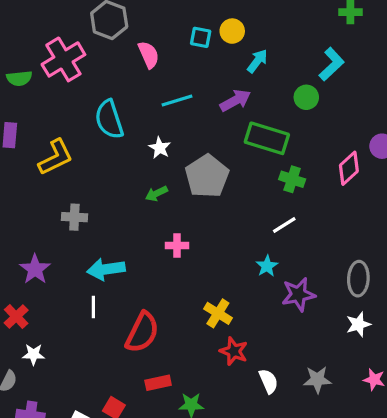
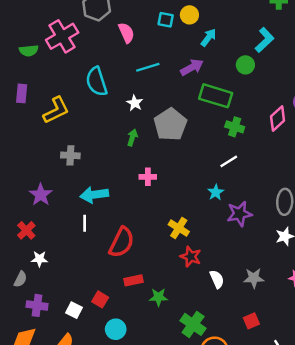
green arrow: (156, 193) -> (132, 138), turned 133

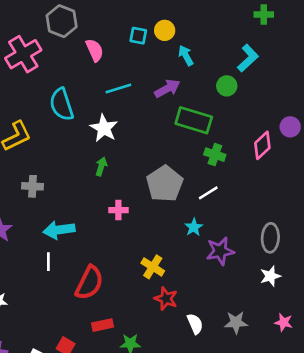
cyan arrow: (209, 38) -> (186, 55), turned -66
white star: (135, 103) -> (104, 128), size x1.5
gray pentagon: (170, 124) -> (165, 184), moved

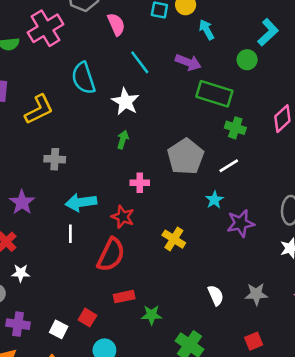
cyan line: (118, 89) -> (140, 62), turned 70
purple arrow: (167, 89) -> (188, 62), turned 50
red star: (166, 299) -> (123, 217), moved

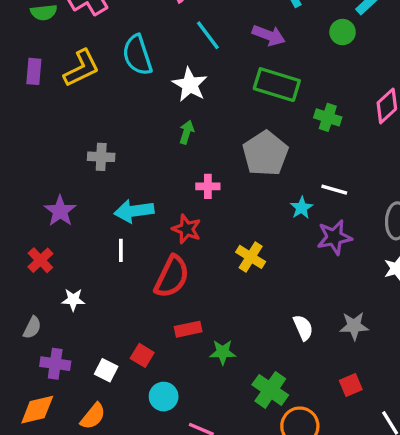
green rectangle: (214, 94) -> (277, 85), moved
yellow L-shape: (39, 109) -> (81, 68), moved
white line: (229, 166) -> (334, 190), moved, turned 48
white star: (21, 273) -> (73, 300), moved

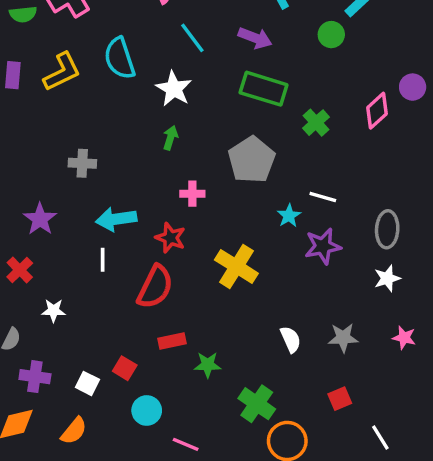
green cross: (328, 117) -> (316, 123), turned 30
yellow cross: (251, 257) -> (236, 267), size x1.4

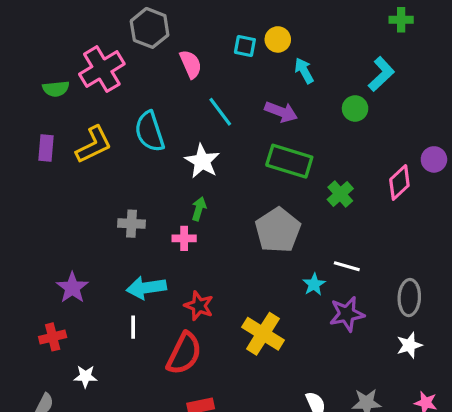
gray cross: (82, 163) -> (131, 224), moved
pink cross: (192, 194) -> (184, 238), moved
red cross: (20, 270) -> (53, 337), turned 30

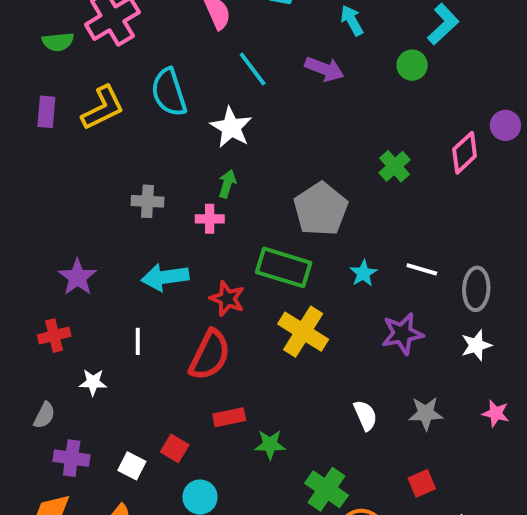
green rectangle: (289, 161) -> (284, 267), moved
white line: (347, 266) -> (422, 269), moved
purple star: (347, 314) -> (402, 334), moved
white line: (133, 327) -> (138, 341), moved

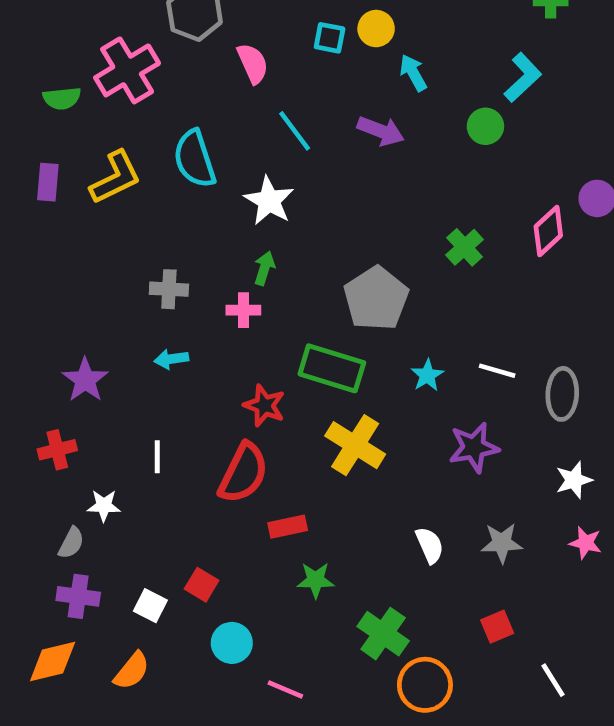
cyan arrow: (165, 277) -> (171, 359), moved, size x0.6
white star: (476, 345) -> (574, 480), moved
gray semicircle: (44, 415) -> (71, 543), moved
red rectangle: (229, 417) -> (288, 527), moved

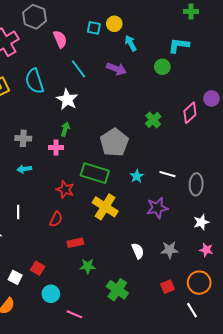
cyan L-shape: (523, 77) -> (179, 45), turned -130
red semicircle: (243, 473) -> (56, 219), size x0.6
orange circle: (425, 685) -> (199, 283), moved

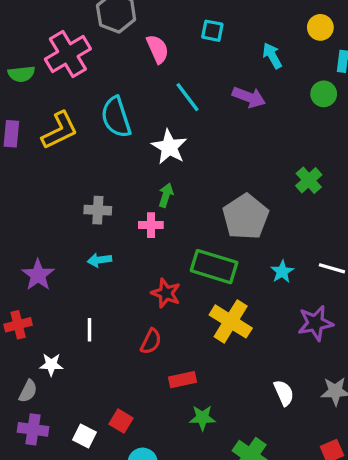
yellow circle: (114, 24) -> (320, 27), moved

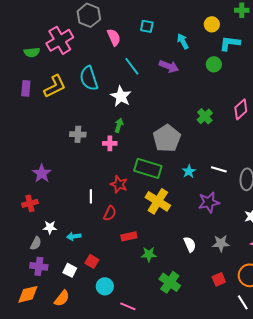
cyan arrow: (99, 260) -> (74, 236), moved
white line: (89, 330) -> (91, 196), moved
green star: (202, 418) -> (149, 254), moved

